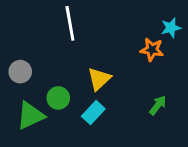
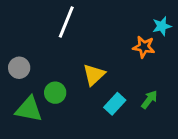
white line: (70, 23) -> (66, 22), turned 32
cyan rectangle: (93, 113) -> (115, 104), moved
green triangle: (30, 116) -> (29, 109), turned 36

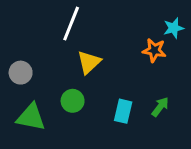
yellow triangle: (94, 75) -> (89, 62), moved
green circle: (55, 93) -> (73, 101), moved
cyan rectangle: (115, 104) -> (123, 111), turned -30

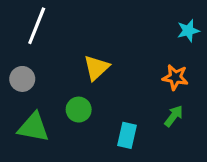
white line: (71, 24) -> (37, 26), moved
orange star: (154, 50) -> (175, 77), moved
cyan rectangle: (123, 111) -> (127, 135), moved

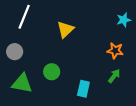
yellow triangle: (96, 68) -> (65, 29), moved

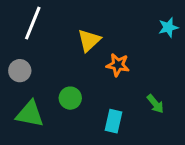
orange star: (115, 51) -> (118, 65), moved
green arrow: (114, 76) -> (155, 104), turned 104

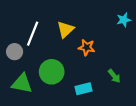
white line: (33, 23) -> (33, 34), moved
green circle: (70, 98) -> (52, 72), size x1.5
cyan rectangle: (114, 121) -> (83, 89), turned 63

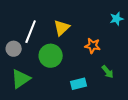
orange star: (87, 47) -> (93, 46), moved
green circle: (52, 72) -> (51, 56), moved
green triangle: (22, 83) -> (21, 79), turned -45

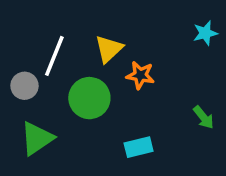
orange star: (93, 46) -> (140, 75), moved
green arrow: (108, 72) -> (204, 117), moved

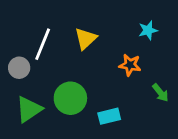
cyan star: (205, 33) -> (148, 30), moved
orange star: (140, 75) -> (130, 65), moved
green circle: (89, 98) -> (70, 98), moved

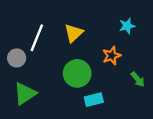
orange star: (130, 65) -> (112, 56), turned -30
green circle: (70, 98) -> (77, 73), moved

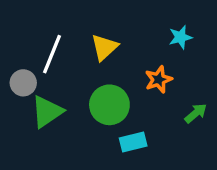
green arrow: (138, 79) -> (196, 113), turned -91
green triangle: (25, 94) -> (47, 112), moved

